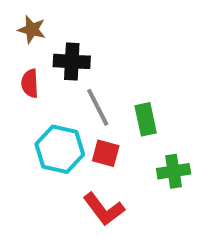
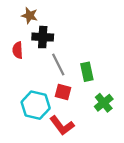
brown star: (32, 30) -> (30, 16), moved
cyan hexagon: (60, 149) -> (36, 105), moved
green cross: (174, 171) -> (104, 103), turned -30

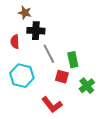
red square: (63, 92) -> (62, 77), moved
cyan hexagon: (36, 105) -> (22, 76), moved

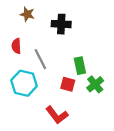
black cross: (36, 31) -> (61, 24), moved
gray line: (49, 54) -> (40, 59), moved
green cross: (87, 86) -> (95, 84), moved

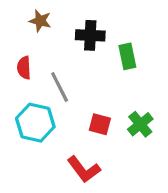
green rectangle: (80, 66) -> (127, 56), moved

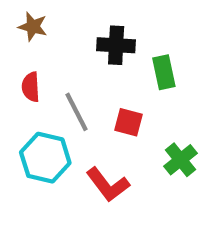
brown star: (40, 21) -> (33, 27), moved
red square: (100, 124) -> (129, 122), moved
red L-shape: (84, 169) -> (108, 185), moved

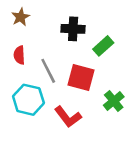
brown star: (33, 27) -> (21, 17), turned 30
green rectangle: (164, 72) -> (103, 46), turned 60
red square: (129, 122) -> (81, 77), size x1.5

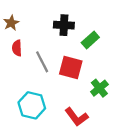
brown star: (21, 17) -> (11, 23), moved
cyan hexagon: (28, 100) -> (32, 105), moved
red L-shape: (68, 117) -> (77, 117), moved

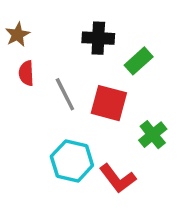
cyan hexagon: (32, 105) -> (72, 161), moved

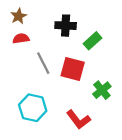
brown star: (18, 35) -> (19, 16), moved
red semicircle: (26, 73) -> (21, 38), moved, turned 84
cyan hexagon: (72, 161) -> (33, 108), moved

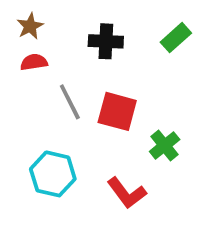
green rectangle: (93, 41) -> (176, 38), moved

